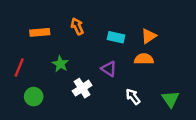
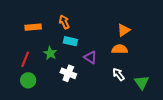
cyan rectangle: (116, 37) -> (70, 41), moved
red line: (19, 68) -> (25, 59), moved
white cross: (82, 88) -> (68, 73), turned -35
white arrow: (133, 97) -> (119, 74), moved

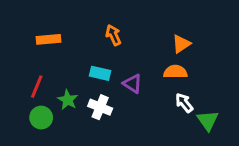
orange arrow: (64, 22) -> (113, 35), moved
cyan rectangle: (70, 41) -> (100, 73), moved
green star: (50, 53) -> (68, 100), moved
white arrow: (119, 74) -> (184, 103), moved

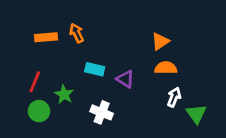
orange arrow: (113, 35) -> (77, 33), moved
orange triangle: (181, 44) -> (160, 41), moved
white arrow: (184, 103) -> (174, 97), turned 60
white cross: (100, 107) -> (102, 112), moved

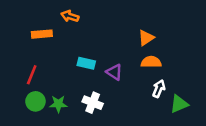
orange arrow: (77, 33) -> (70, 16), moved, turned -48
green star: (64, 94) -> (58, 104), moved, turned -30
green triangle: (196, 114) -> (179, 104), turned 42

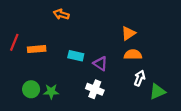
orange rectangle: (42, 34) -> (37, 49), moved
red line: (32, 75) -> (14, 42), moved
white cross: (93, 103) -> (95, 89), moved

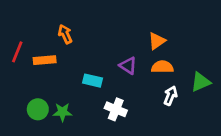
orange arrow: (61, 14) -> (65, 34), moved, turned 48
cyan rectangle: (76, 56) -> (93, 81), moved
purple triangle: (100, 64) -> (128, 66), moved
green triangle: (157, 92) -> (201, 82), moved

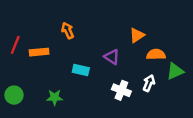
orange arrow: (65, 34) -> (68, 31), moved
orange semicircle: (162, 67) -> (156, 54), moved
green circle: (38, 109) -> (14, 95), moved
white cross: (116, 109) -> (121, 90), moved

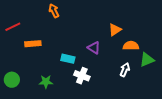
orange arrow: (68, 31) -> (54, 11), moved
red line: (15, 45) -> (13, 27), moved, turned 42
white cross: (121, 90) -> (82, 76), moved

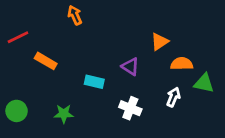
orange rectangle: (33, 44) -> (46, 61), turned 35
green triangle: (147, 60) -> (204, 83), turned 35
white cross: (82, 76) -> (130, 108), moved

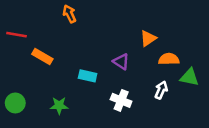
red line: (18, 37) -> (17, 35), turned 36

